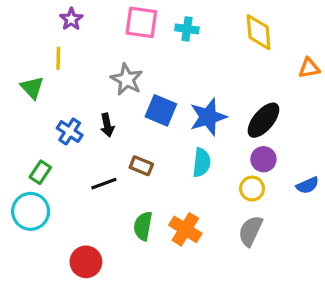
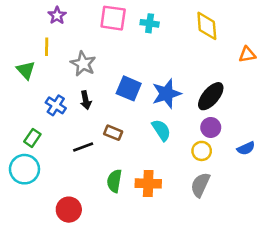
gray star: (127, 79) -> (83, 64), moved
cyan semicircle: (202, 162) -> (161, 130), turned -40
orange cross: (185, 229) -> (148, 183), turned -30

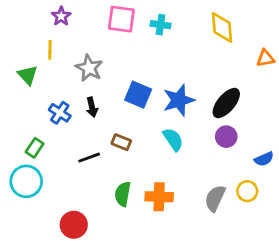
yellow circle: (202, 151) -> (247, 191), moved

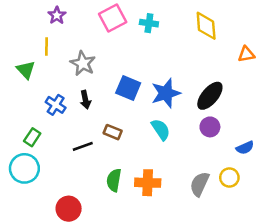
pink square: (121, 19) -> (113, 18), turned -36

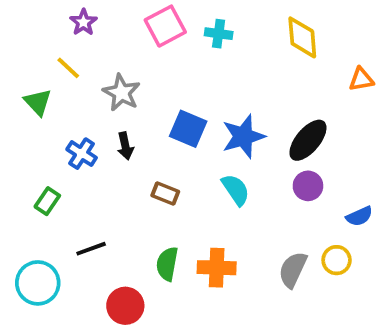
yellow line: (46, 46) -> (68, 68), turned -48
black line: (83, 146) -> (91, 249), moved
cyan circle: (24, 168) -> (38, 283), moved
red circle: (69, 209) -> (125, 306), moved

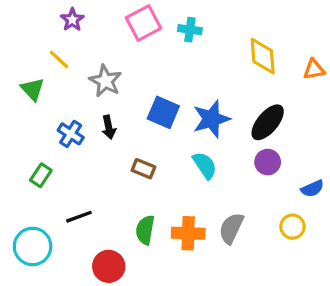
yellow diamond: (302, 37) -> (263, 56), moved
gray semicircle: (293, 270) -> (231, 228), moved

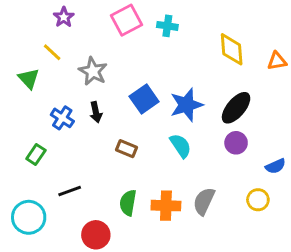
blue square: (163, 112) -> (144, 99), turned 32

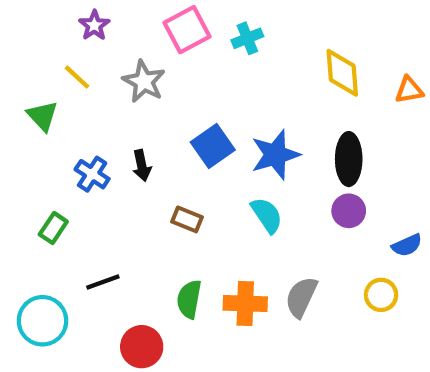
cyan cross: (167, 26) -> (247, 38), turned -30
gray star: (93, 71) -> (144, 81), moved
black ellipse: (236, 108) -> (349, 159), turned -40

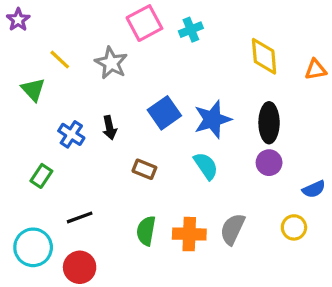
purple star: (94, 25) -> (18, 20), moved
red circle: (142, 347) -> (80, 267), moved

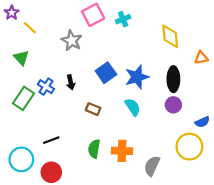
yellow line: (60, 60) -> (30, 28), moved
orange triangle: (316, 70) -> (201, 58), moved
green rectangle: (41, 176) -> (23, 98), moved, size x1.5
yellow circle: (294, 227) -> (189, 147), size x1.6
gray semicircle: (232, 229) -> (152, 166), moved

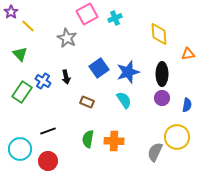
blue semicircle: (202, 122) -> (187, 105), moved, turned -56
gray semicircle: (152, 166) -> (155, 152), moved

